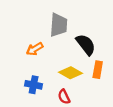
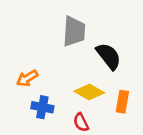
orange arrow: (35, 49) -> (27, 78), moved
orange rectangle: (98, 70) -> (122, 102), moved

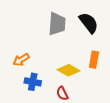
black semicircle: (109, 56) -> (89, 23), moved
orange rectangle: (122, 102) -> (94, 60), moved

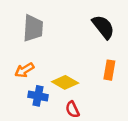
gray trapezoid: (57, 24) -> (33, 28), moved
yellow diamond: (69, 70) -> (65, 82), moved

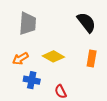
yellow diamond: (65, 82) -> (53, 56), moved

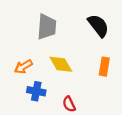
gray trapezoid: (28, 23) -> (47, 27), moved
yellow diamond: (53, 56) -> (61, 64), turned 30

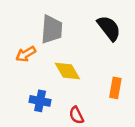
orange arrow: (23, 67) -> (26, 54), moved
orange rectangle: (104, 67) -> (115, 88), moved

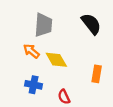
orange arrow: (26, 54) -> (31, 51), moved, turned 70

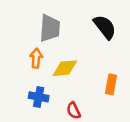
orange arrow: (31, 51) -> (36, 58), turned 56
yellow diamond: (56, 60) -> (65, 68), turned -65

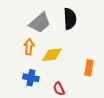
black semicircle: (105, 27) -> (70, 19), moved, turned 35
gray trapezoid: (50, 28) -> (40, 23), turned 45

